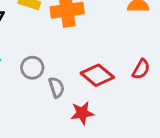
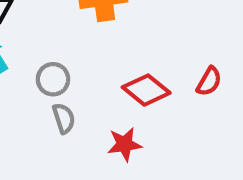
gray semicircle: (56, 87) -> (64, 118), moved

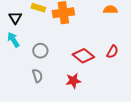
gray semicircle: (64, 118) -> (37, 76), moved

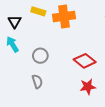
red star: (73, 81) -> (88, 87), moved

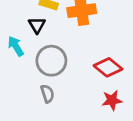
black triangle: (15, 22) -> (37, 25), moved
gray circle: (40, 56) -> (51, 61), size x1.5

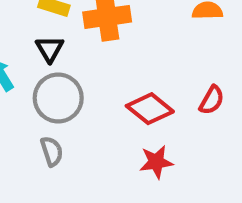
black triangle: (37, 25) -> (50, 49), moved

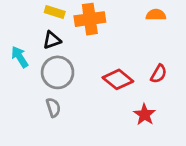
black triangle: (50, 49) -> (52, 40), turned 42
red star: (156, 162) -> (145, 115), moved, turned -30

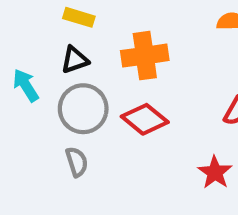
orange cross: (90, 19) -> (145, 56), moved
red diamond: (118, 79) -> (145, 119), moved

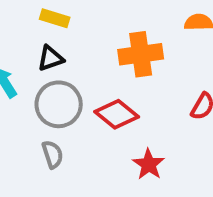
orange cross: (145, 56) -> (141, 54), moved
red star: (215, 172) -> (149, 164), moved

